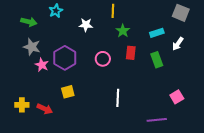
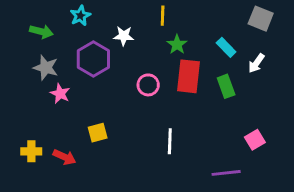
cyan rectangle: (157, 33) -> (226, 47), turned 64
red rectangle: (131, 53) -> (189, 76), size x1.6
purple hexagon: (65, 58) -> (93, 59), moved

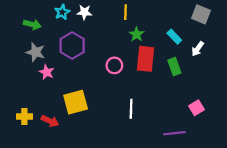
white star: (124, 36) -> (84, 12), moved
yellow square: (98, 133) -> (76, 102), size x1.6

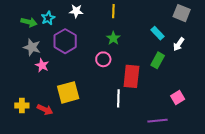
cyan star: (62, 12) -> (48, 18), moved
green star: (137, 34) -> (113, 38), moved
red rectangle: (145, 59) -> (131, 76), moved
green rectangle: (174, 67) -> (158, 60), turned 49

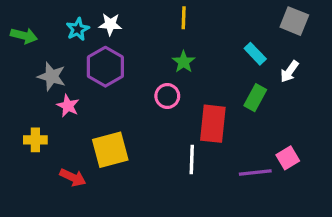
white star: (76, 11) -> (110, 24), moved
green arrow: (29, 22) -> (24, 36), moved
yellow cross: (22, 106) -> (35, 140), moved
purple line: (158, 121) -> (255, 173), moved

